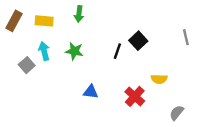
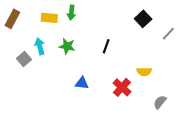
yellow rectangle: (44, 21) -> (49, 18), moved
gray line: (186, 37) -> (168, 34), turned 56
black square: (138, 41) -> (143, 19), moved

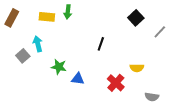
green star: (67, 46) -> (59, 67), moved
gray semicircle: (160, 102) -> (152, 97), turned -120

